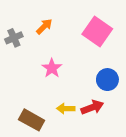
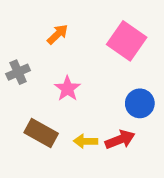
gray cross: (14, 38) -> (18, 72), moved
brown rectangle: (32, 120) -> (41, 133), moved

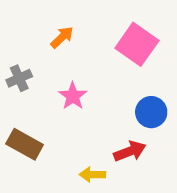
brown rectangle: (41, 133) -> (25, 144), moved
yellow arrow: (86, 141) -> (92, 175), moved

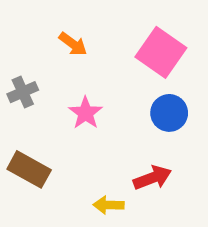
orange arrow: (62, 37) -> (73, 44), turned 80
blue circle: (151, 112) -> (169, 113), moved

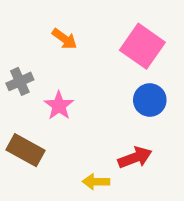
pink star: (85, 113) -> (59, 106), moved

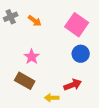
gray cross: (20, 81) -> (11, 17), moved
brown rectangle: (25, 150) -> (25, 81), moved

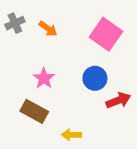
blue circle: (81, 54) -> (95, 78), moved
red arrow: (73, 85) -> (118, 100), moved

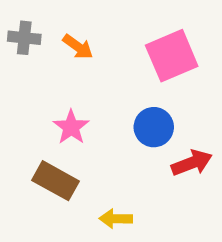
gray cross: (15, 23) -> (24, 38), turned 30
pink square: (106, 34) -> (172, 56), turned 32

